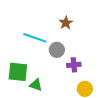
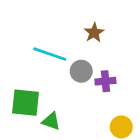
purple cross: (74, 65) -> (105, 81), moved

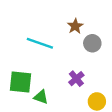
gray circle: (81, 71) -> (92, 43), moved
purple cross: (105, 81) -> (76, 79), moved, turned -35

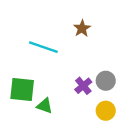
gray circle: (92, 43) -> (106, 81), moved

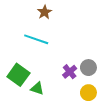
brown star: (82, 28) -> (45, 12), moved
green square: (22, 89) -> (18, 75), turned 30

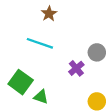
gray circle: (88, 68) -> (97, 52), moved
purple cross: (70, 72) -> (76, 68), moved

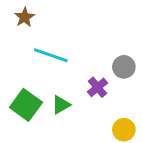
brown star: (49, 14) -> (25, 17), moved
green triangle: (41, 97) -> (61, 105), moved, turned -49

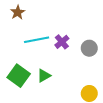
cyan line: (51, 55) -> (37, 40), turned -30
purple cross: (98, 87) -> (62, 42), moved

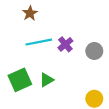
brown star: (18, 12) -> (30, 13), moved
green square: (19, 76) -> (20, 80), turned 30

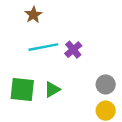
gray circle: (94, 51) -> (106, 84), moved
green square: (20, 80) -> (22, 89), turned 30

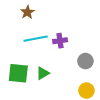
purple cross: (73, 50) -> (60, 41), turned 32
gray circle: (106, 84) -> (85, 61), moved

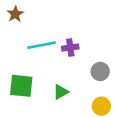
brown star: (27, 12) -> (15, 14), moved
green triangle: (43, 73) -> (61, 92), moved

